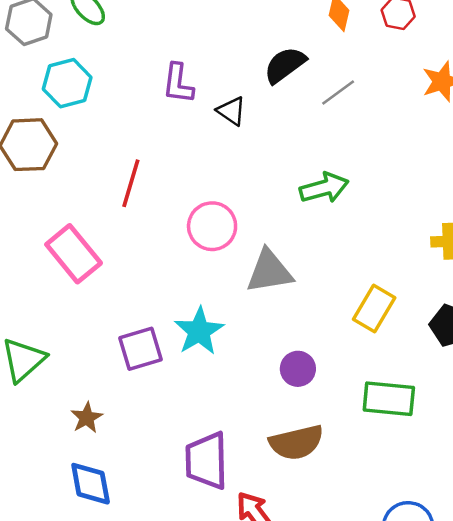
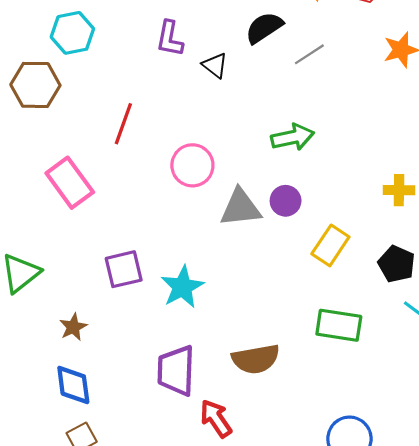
cyan star: (199, 331) -> (182, 287), moved
purple circle: (298, 369) -> (286, 201), moved

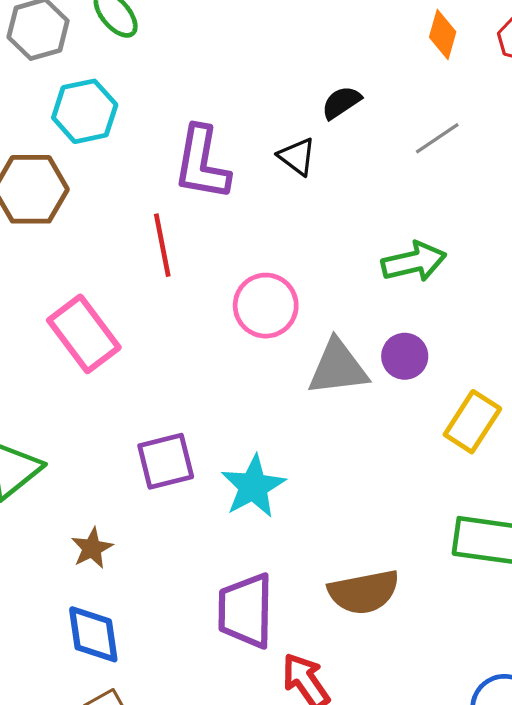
black semicircle: (264, 28) -> (341, 103), moved, size x0.7
purple L-shape: (170, 39) -> (202, 163), moved, size x1.4
red line: (123, 124) -> (162, 245), turned -30

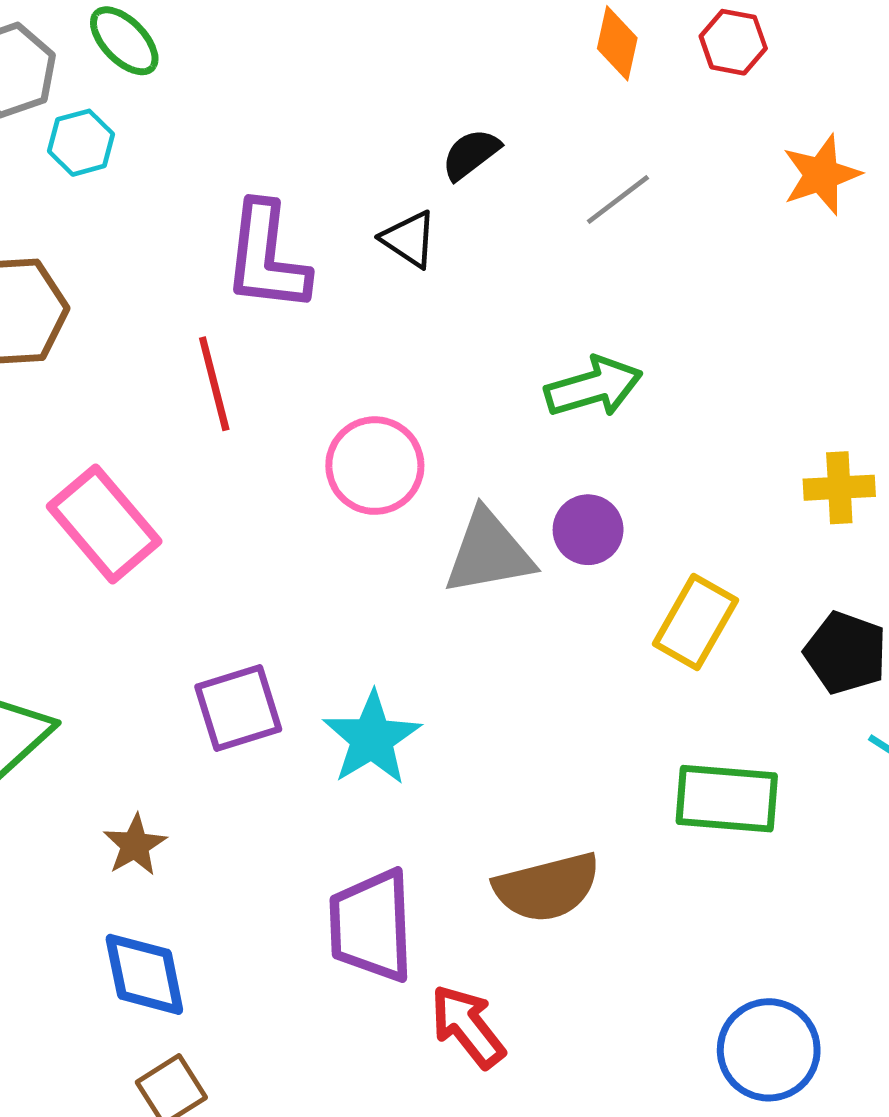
cyan hexagon: (85, 111) -> (81, 143), moved, size x0.7

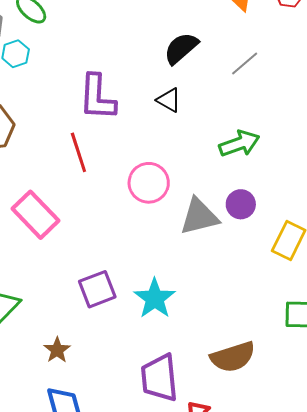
black semicircle: (471, 154) -> (181, 48), size x1.4
black triangle: (409, 239) -> (169, 100), moved

